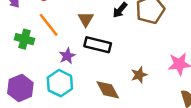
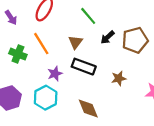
brown star: (139, 75) -> (119, 78), moved

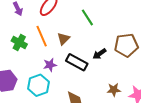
black arrow: (108, 37) -> (99, 54), moved
brown triangle: (75, 42) -> (63, 39), moved
brown star: (119, 78) -> (114, 90), moved

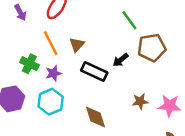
green line: (87, 17) -> (129, 20), moved
green cross: (19, 42) -> (29, 64), moved
purple star: (50, 65) -> (53, 73), moved

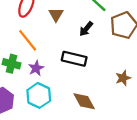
brown triangle: (77, 45) -> (56, 15), moved
black arrow: (121, 60) -> (86, 29), moved

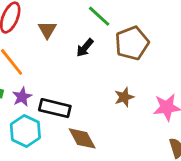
black rectangle: (74, 59) -> (55, 108), moved
brown star: (123, 78) -> (124, 97), moved

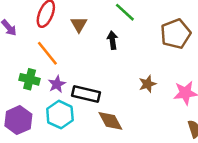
brown pentagon: (132, 43) -> (176, 34), moved
black arrow: (85, 48) -> (112, 40), turned 132

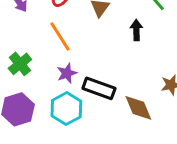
green cross: (30, 79) -> (20, 64), moved, turned 30
brown diamond: (110, 121) -> (138, 108), moved

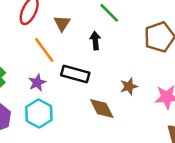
orange line: (60, 36) -> (44, 50), moved
black rectangle: (99, 88) -> (75, 74), moved

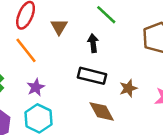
orange line: (44, 50) -> (26, 50), moved
black rectangle: (75, 74) -> (92, 76), moved

